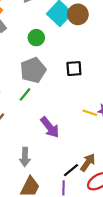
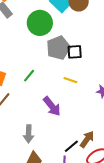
green circle: (36, 38) -> (40, 23), size x1.6
gray pentagon: (33, 70) -> (58, 48), moved
yellow line: (90, 113) -> (70, 80), moved

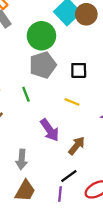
gray pentagon: (58, 48) -> (43, 65), moved
green line: (29, 76) -> (26, 94), turned -64
brown arrow: (87, 139) -> (77, 146), moved

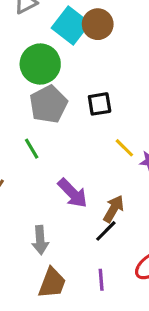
yellow line: (72, 102) -> (124, 148), moved, turned 32
black line: (69, 176) -> (106, 231), moved

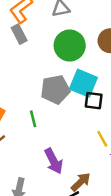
cyan square: (71, 25) -> (83, 83), moved, turned -32
green circle: (40, 64) -> (70, 45), moved

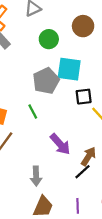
green circle: (70, 45) -> (49, 39), size x0.7
black square: (94, 101) -> (84, 97), moved

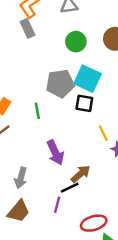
black square: (84, 97) -> (84, 103), moved
purple line: (78, 206) -> (57, 205), moved

